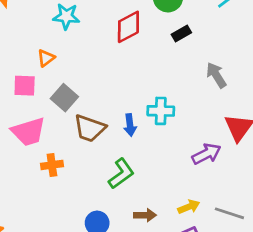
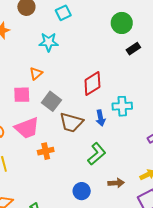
red diamond: (128, 27) -> (92, 84), moved

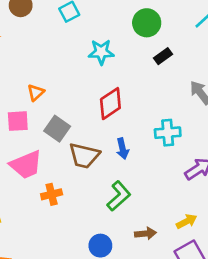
cyan star: (49, 42) -> (101, 52), moved
cyan cross: (122, 106) -> (168, 133), moved

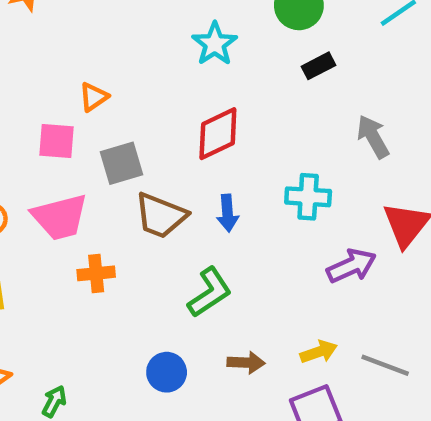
cyan star: (101, 52) -> (215, 44), turned 30
gray square: (57, 129) -> (121, 163), turned 30

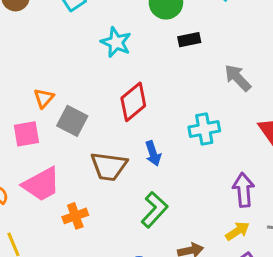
black rectangle: (319, 66) -> (189, 40), turned 30
gray square: (121, 163) -> (72, 121), moved, turned -32
purple arrow: (351, 266) -> (244, 190), moved, turned -56

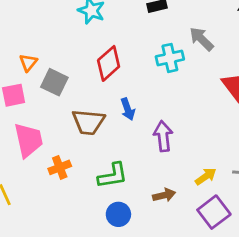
cyan cross: (204, 129) -> (170, 58), moved
pink trapezoid: (41, 184) -> (28, 140), turned -72
purple arrow: (244, 190) -> (163, 136), moved
green L-shape: (154, 210) -> (113, 176), moved, turned 40

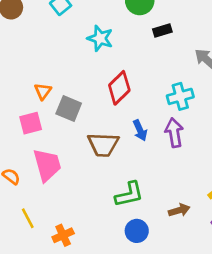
cyan cross: (170, 58) -> (180, 96), moved
purple arrow: (163, 136) -> (174, 133), moved
orange cross: (60, 167) -> (63, 235), moved

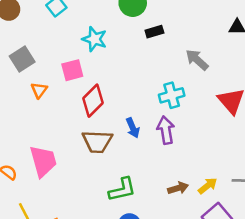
red diamond: (119, 88) -> (93, 101), moved
gray square: (69, 109) -> (22, 59), moved, turned 35
pink square: (31, 123) -> (72, 70), moved
brown arrow: (179, 210) -> (178, 188), moved

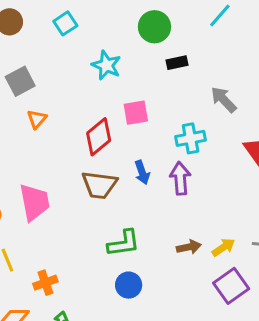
pink square: (72, 70) -> (136, 113), moved

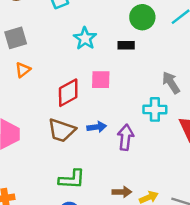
green circle: (154, 27) -> (142, 17), moved
black rectangle: (177, 63) -> (126, 45), moved
cyan cross: (191, 138) -> (155, 109), moved
blue arrow: (142, 172) -> (97, 127), turned -90

